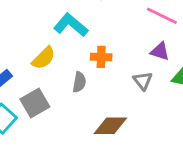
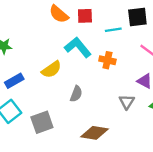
orange cross: (101, 57) -> (107, 60), moved
gray square: (35, 103) -> (42, 122), moved

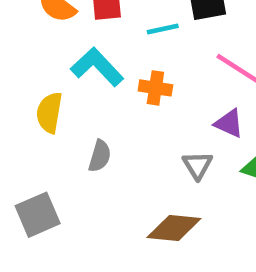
yellow semicircle: (51, 69) -> (49, 113), turned 138
brown diamond: (95, 133) -> (174, 228), moved

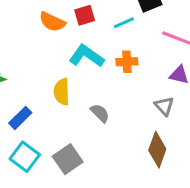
gray semicircle: (100, 156) -> (100, 113), turned -50
brown diamond: (174, 228) -> (157, 150), turned -64

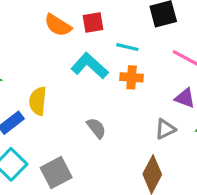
cyan line: (124, 23) -> (127, 47), moved, turned 30
yellow semicircle: (62, 92) -> (38, 101), moved
gray triangle: (164, 106) -> (165, 129), turned 40

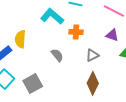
orange cross: (132, 77) -> (76, 32), moved
gray triangle: (165, 129) -> (92, 55), moved

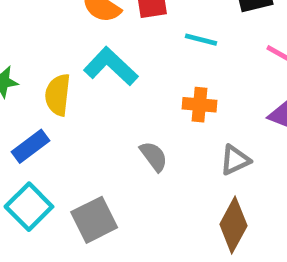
cyan L-shape: (52, 16) -> (111, 66), moved
yellow semicircle: (20, 39) -> (58, 95), moved

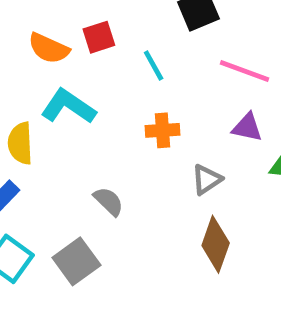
cyan line: (201, 40) -> (154, 66), turned 56
gray semicircle: (154, 156) -> (109, 201), moved

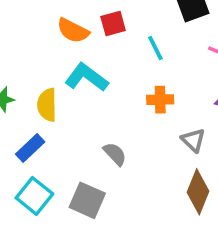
gray triangle: (207, 179) -> (193, 140), turned -45
gray square: (76, 261) -> (87, 200), turned -33

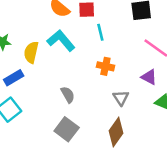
cyan line: (155, 48) -> (100, 32), moved
gray square: (87, 200) -> (67, 129), moved

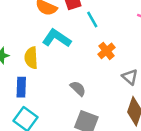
orange cross: (105, 66) -> (107, 51), turned -35
blue rectangle: (14, 78) -> (21, 87), turned -42

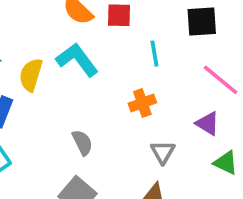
cyan line: (92, 20) -> (154, 54), moved

